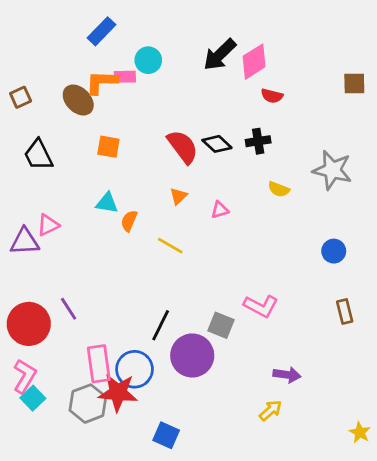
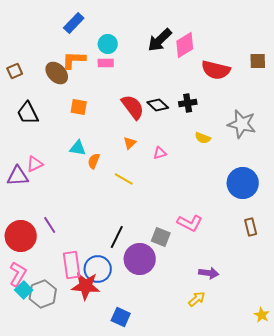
pink rectangle: (125, 77) -> (106, 63), moved
red semicircle: (272, 96) -> (216, 70), moved, size x1.8
blue circle: (334, 251) -> (243, 183), size x1.8
gray hexagon: (88, 404) -> (43, 294), moved

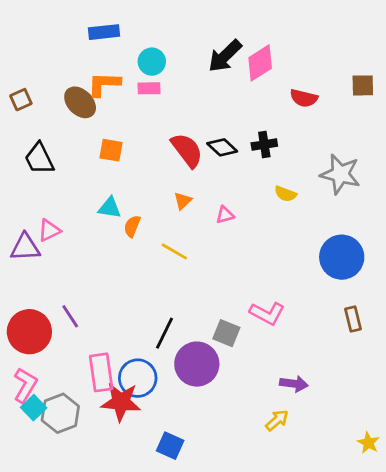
blue rectangle: (74, 23) -> (104, 32), turned 40
red semicircle: (216, 70) -> (304, 98), size x0.7

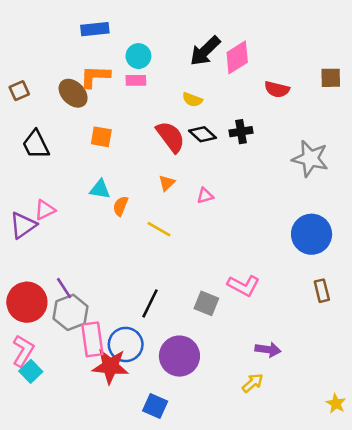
yellow semicircle: (285, 194) -> (192, 100), moved
purple triangle: (25, 247) -> (23, 225), turned -32
purple circle: (197, 364) -> (179, 356), moved
gray hexagon: (60, 413) -> (71, 312), moved

